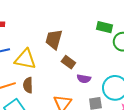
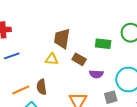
green rectangle: (104, 27) -> (103, 44), moved
yellow triangle: (25, 59) -> (52, 59), moved, size x0.6

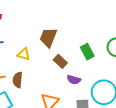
green rectangle: (103, 44) -> (87, 52), turned 42
yellow triangle: (52, 59) -> (24, 54), moved

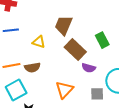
brown rectangle: (60, 61) -> (75, 50), size x1.5
brown semicircle: (18, 80) -> (32, 67), turned -105

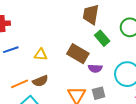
brown trapezoid: (64, 25) -> (91, 15), moved
gray square: (97, 94) -> (99, 93), moved

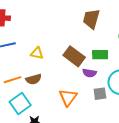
green rectangle: (102, 38) -> (100, 55), moved, turned -56
gray square: (99, 93) -> (100, 94), moved

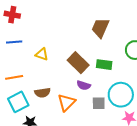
purple semicircle: (89, 73) -> (84, 85), moved
brown semicircle: (34, 79) -> (42, 93), moved

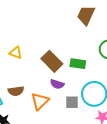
brown trapezoid: (100, 28) -> (86, 15), moved

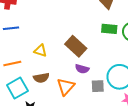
yellow triangle: (16, 53) -> (40, 51), moved
green rectangle: (78, 64) -> (109, 29), moved

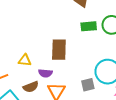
brown rectangle: (76, 46) -> (59, 50), turned 60
purple semicircle: (82, 69) -> (45, 73), moved

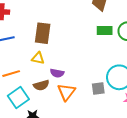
brown rectangle: (59, 50) -> (43, 33), moved

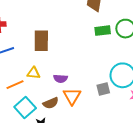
yellow triangle: (38, 58) -> (34, 73), moved
brown semicircle: (41, 85) -> (51, 103), moved

